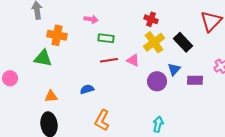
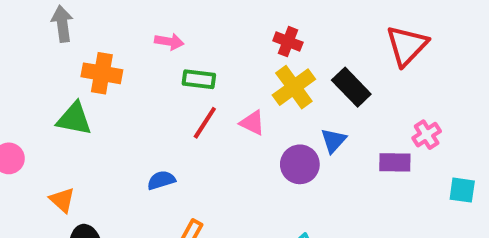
red line: (109, 60) -> (205, 123), turned -48
purple rectangle: (195, 80) -> (395, 162), moved
orange triangle: (51, 96) -> (62, 200), moved, turned 48

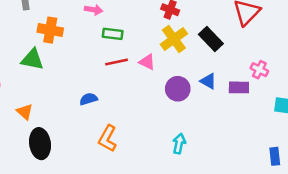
red line: (205, 123) -> (117, 62), turned 45
pink cross: (427, 135) -> (259, 70), turned -30
blue triangle: (334, 141) -> (208, 81), moved, turned -42

